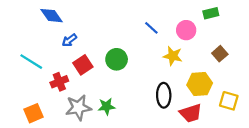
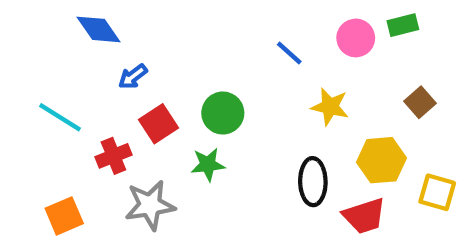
pink circle: (186, 30) -> (356, 38), moved
green star: (106, 106) -> (208, 164), moved

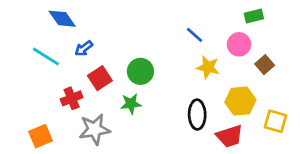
pink circle: (356, 38) -> (239, 44), moved
blue line: (289, 53) -> (194, 35), moved
cyan line: (60, 117) -> (46, 56), moved

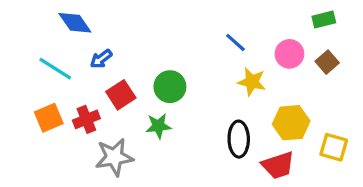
green rectangle: (254, 16) -> (324, 19), moved
brown square: (265, 65) -> (327, 62), moved
orange square: (41, 136) -> (49, 118), moved

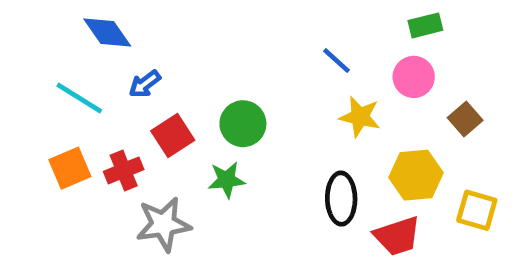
green rectangle: (324, 19) -> (425, 25), moved
brown square: (327, 62) -> (465, 119), moved

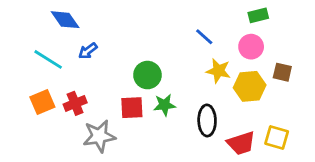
brown square: (465, 119) -> (282, 72), turned -36
red square: (173, 135) -> (132, 108), moved, turned 30
yellow hexagon: (416, 175) -> (250, 86), moved
green star: (227, 180) -> (164, 105), moved
yellow square: (477, 210) -> (277, 138), moved

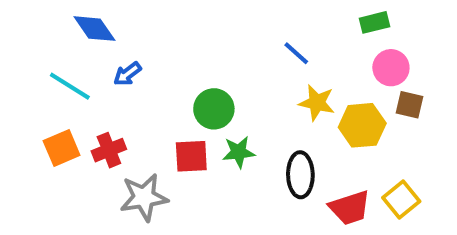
pink circle: (251, 47) -> (391, 68), moved
yellow square: (277, 138) -> (401, 199), turned 35

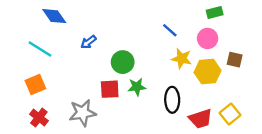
pink circle: (391, 68) -> (208, 38), moved
blue arrow: (127, 74) -> (88, 42), moved
red cross: (109, 150) -> (39, 117), moved, turned -30

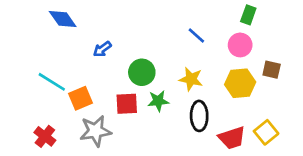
green rectangle: (215, 13) -> (248, 15), turned -56
cyan line: (40, 49) -> (52, 82), moved
yellow star: (182, 59) -> (191, 79), moved
orange square: (35, 84) -> (80, 98), moved

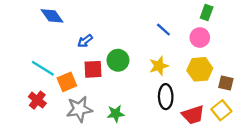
brown square: (272, 70) -> (226, 83), moved
yellow star: (191, 79) -> (159, 66), turned -30
green star: (158, 101) -> (116, 114), moved
red square: (127, 104) -> (93, 69), moved
red cross: (45, 136) -> (37, 100), moved

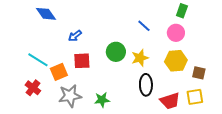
green circle: (118, 60) -> (116, 52), moved
yellow square: (221, 110) -> (195, 97), turned 30

